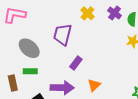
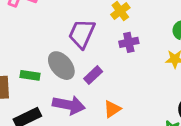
purple cross: (115, 13) -> (129, 42), moved, turned 32
gray ellipse: (29, 48) -> (61, 66), moved

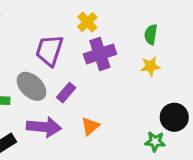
purple cross: (129, 42) -> (100, 54), size x1.5

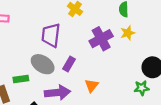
purple cross: (100, 54) -> (101, 39), moved

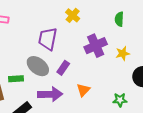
yellow star: (128, 33) -> (123, 53), moved
green star: (142, 88) -> (120, 100), moved

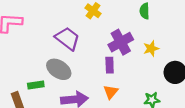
purple trapezoid: (48, 39) -> (67, 39), turned 120
purple rectangle: (63, 68) -> (110, 65), moved, turned -32

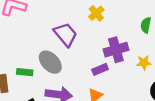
purple rectangle: (110, 65) -> (100, 69), turned 56

